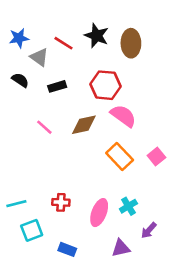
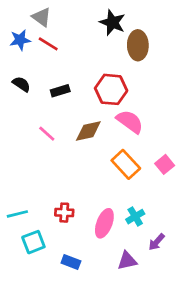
black star: (97, 36) -> (112, 23), moved
red line: (63, 43) -> (48, 44), moved
gray triangle: (39, 57) -> (41, 17), moved

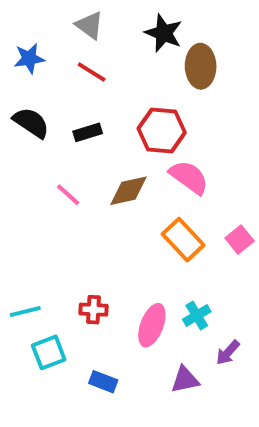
gray triangle: (41, 17) -> (90, 25), moved
red line: (48, 44) -> (92, 72), moved
black semicircle: (21, 84) -> (31, 123), size x1.4

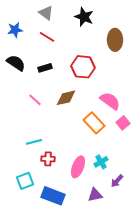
brown ellipse: (201, 66) -> (115, 40), moved
pink semicircle: (189, 177) -> (110, 101), moved
cyan line: (25, 312) -> (34, 142), moved
blue rectangle: (103, 382) -> (53, 196), size x1.6

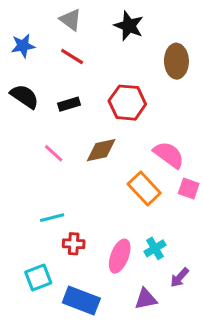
pink square: (123, 123) -> (189, 189), turned -32

